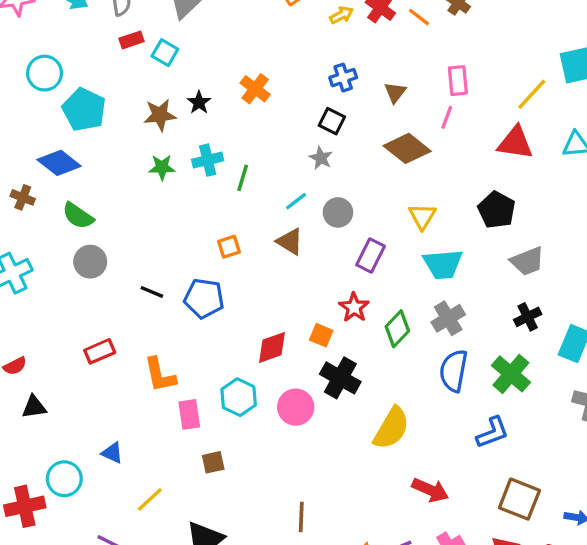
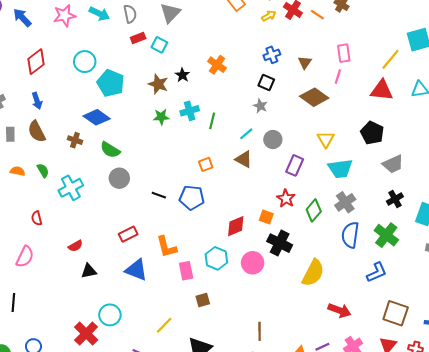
brown star: (160, 115) -> (158, 84), turned 30
blue triangle: (112, 453) -> (136, 270), moved, size x1.6
red cross: (25, 506) -> (86, 333), turned -30

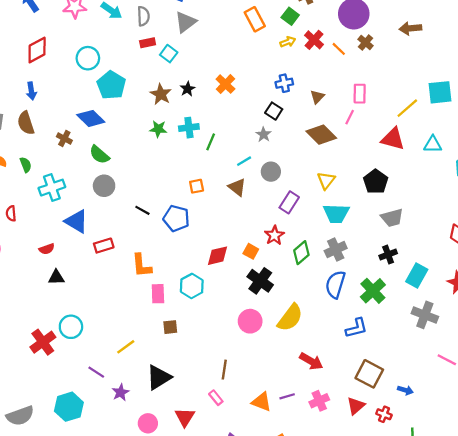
pink circle: (253, 263) -> (250, 321), moved
blue triangle: (136, 270) -> (77, 221), moved

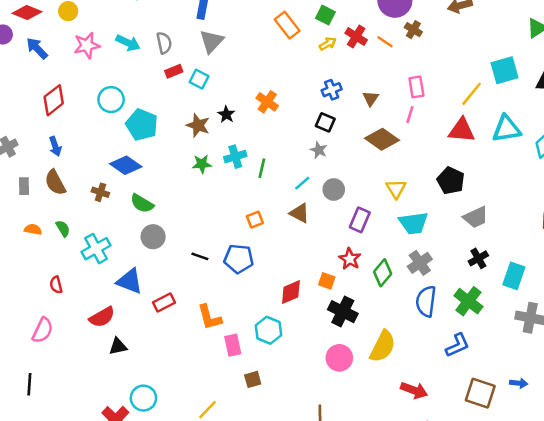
cyan triangle: (433, 144) -> (506, 129), size x1.4
red semicircle: (47, 249) -> (102, 317), size x1.5
blue arrow: (405, 390) -> (519, 383), moved

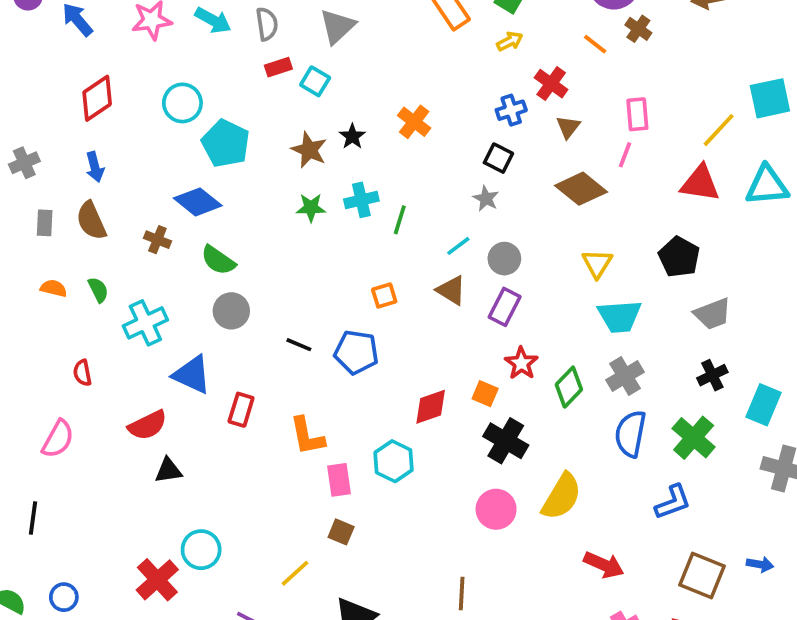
red cross: (356, 37) -> (551, 84), moved
purple rectangle: (360, 220) -> (505, 307), moved
red rectangle: (164, 303) -> (241, 410), turned -50
brown square: (253, 379) -> (341, 532), moved, turned 35

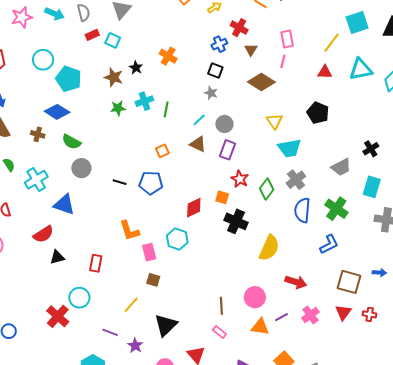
red triangle: (700, 183) -> (325, 72), size x0.7
gray trapezoid: (713, 314) -> (341, 167), moved
black cross: (712, 375) -> (371, 149), moved
red rectangle: (241, 410) -> (96, 263), moved
pink circle: (496, 509) -> (255, 297), moved

